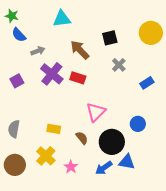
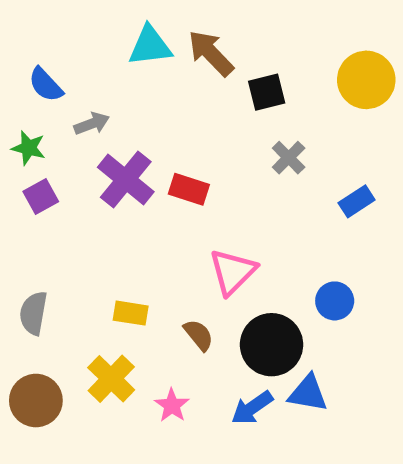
green star: (12, 16) -> (29, 148), moved
brown arrow: (80, 50) -> (211, 53), moved

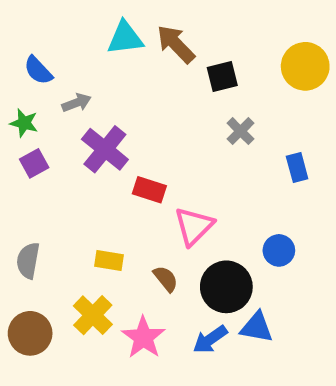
red rectangle: (189, 189) -> (149, 190), moved
blue rectangle: (357, 201) -> (297, 167), turned -72
pink star: (172, 405) -> (143, 337), size x1.5

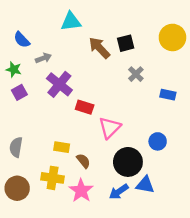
brown arrow: (176, 44) -> (99, 48), moved
blue rectangle: (297, 167) -> (168, 95), turned -63
brown semicircle: (166, 279) -> (83, 161), moved
yellow cross: (93, 315) -> (53, 178), turned -35

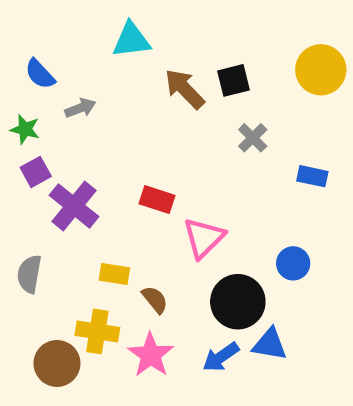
purple cross: (59, 84) -> (74, 206), moved
brown circle: (17, 188) -> (57, 363), moved

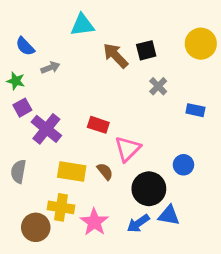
yellow rectangle: (114, 274) -> (72, 171), size x1.5
brown semicircle: (155, 300) -> (105, 171), moved

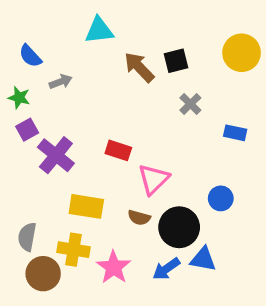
gray semicircle: (18, 171) -> (27, 237), moved
brown semicircle: (105, 171) -> (139, 218), moved, turned 144

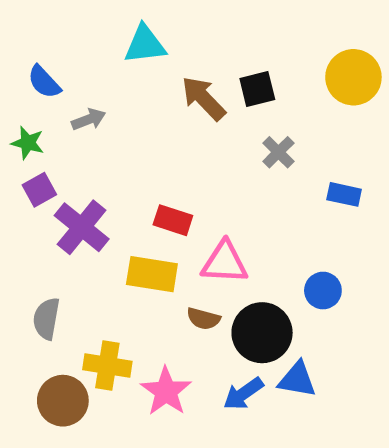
pink triangle: (154, 179) -> (225, 262), turned 48
yellow rectangle: (86, 206) -> (152, 274), moved
gray semicircle: (27, 237) -> (46, 319), moved

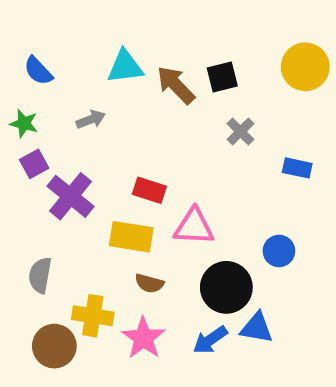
cyan triangle: (145, 44) -> (125, 67), moved
gray arrow: (89, 119) -> (91, 119), moved
brown semicircle: (203, 319) -> (149, 283), moved

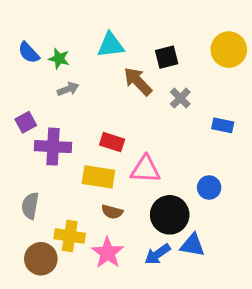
cyan triangle: (125, 67) -> (111, 45), moved
brown arrow: (176, 85) -> (138, 81), moved
green star: (24, 123) -> (59, 59), moved
purple cross: (70, 196) -> (53, 147), turned -36

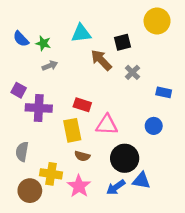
yellow circle: (229, 50) -> (157, 21), moved
purple square: (26, 122) -> (19, 90), turned -32
yellow rectangle: (98, 177) -> (72, 130), turned 70
blue circle: (209, 188) -> (154, 126), moved

